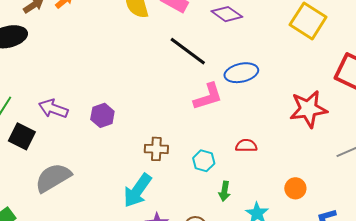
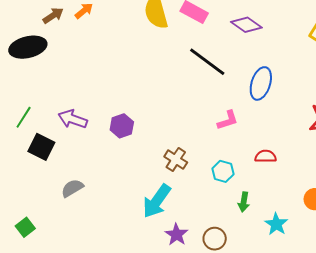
blue ellipse: (241, 73) -> (261, 83), turned -60
pink L-shape: (208, 97) -> (228, 120), moved, size x0.7
brown cross: (156, 149) -> (176, 160), turned 30
gray semicircle: (53, 178) -> (72, 188), size x0.6

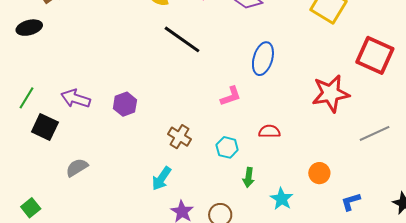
black ellipse: (28, 47) -> (29, 28), size x0.7
black line: (207, 62) -> (182, 39), moved
cyan arrow: (157, 201) -> (161, 179), size x0.7

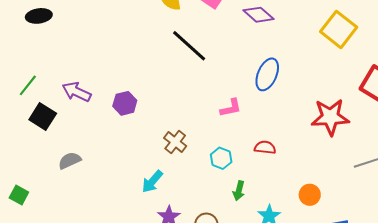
green square: (31, 208) -> (19, 195), turned -30

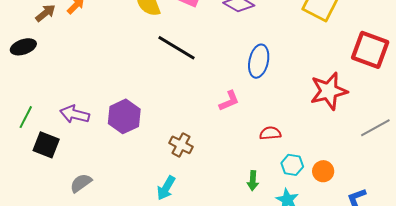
purple hexagon: (125, 103) -> (124, 116), size x1.4
cyan hexagon: (221, 158) -> (292, 165), moved

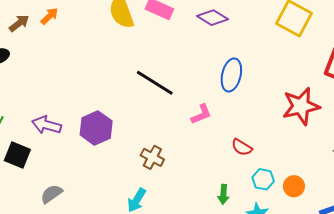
black line: (177, 48) -> (155, 83), moved
red semicircle: (270, 133) -> (242, 147), turned -145

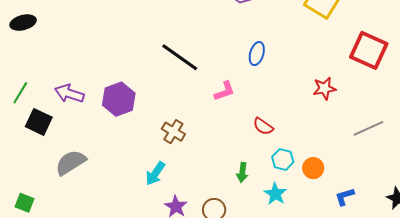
blue ellipse: (231, 75) -> (257, 54), size x0.7
red star: (301, 106) -> (324, 88), size x0.6
gray semicircle: (51, 194) -> (71, 162), size x1.4

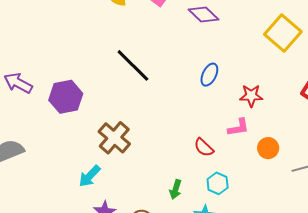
red star: (324, 88) -> (251, 96), moved
pink L-shape: (224, 91) -> (238, 127), moved
brown cross: (173, 132) -> (114, 138), size x1.4
orange circle: (313, 168) -> (268, 148), moved

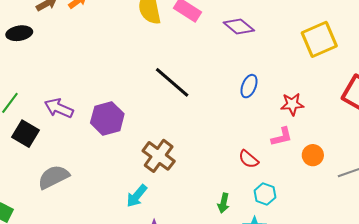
yellow square: (283, 33) -> (319, 39), turned 30

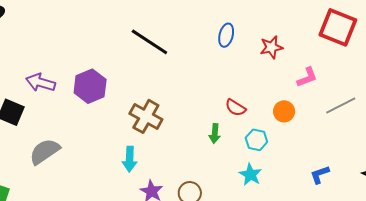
pink L-shape: (282, 137) -> (307, 77), moved
orange circle: (313, 155) -> (284, 111), moved
cyan arrow: (137, 196) -> (130, 159), turned -30
green arrow: (223, 203) -> (215, 134), moved

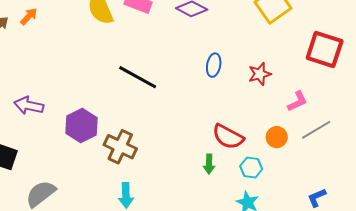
purple arrow: (41, 83) -> (29, 106), moved
gray line: (341, 105) -> (316, 130), moved
red semicircle: (236, 108) -> (228, 137), size x1.5
brown cross: (146, 116) -> (120, 147), moved

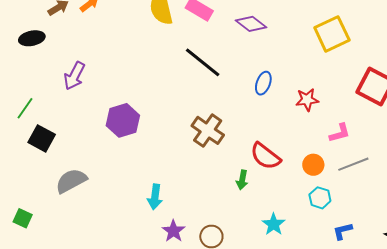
black line: (138, 77) -> (203, 62), moved
purple arrow: (29, 106) -> (74, 76), moved, turned -84
brown cross: (120, 147) -> (208, 130), moved
cyan hexagon: (251, 167) -> (320, 198), moved

